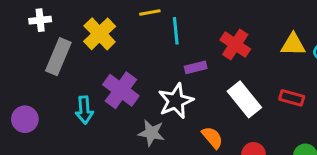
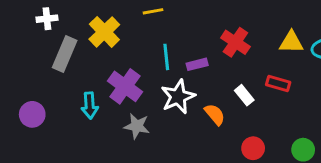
cyan line: (176, 31) -> (166, 57), moved
red rectangle: (292, 98) -> (278, 83), moved
white rectangle: (244, 99) -> (244, 95), size x0.6
gray star: (151, 133) -> (137, 126), moved
orange semicircle: (212, 138) -> (215, 114), moved

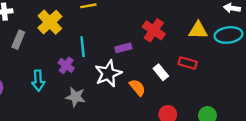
gray rectangle: (65, 54) -> (18, 40), size x0.7
cyan line: (166, 57) -> (83, 47), moved
purple cross: (125, 86) -> (66, 65), size x0.6

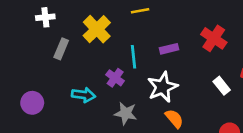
purple rectangle: (123, 48) -> (169, 49), moved
cyan arrow: (38, 81) -> (84, 95), turned -78
orange semicircle: (137, 88) -> (174, 119), moved

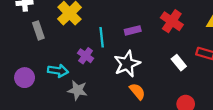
gray rectangle: (61, 49) -> (38, 30), turned -42
purple circle: (32, 103) -> (25, 78), moved
gray star: (126, 113) -> (77, 90), moved

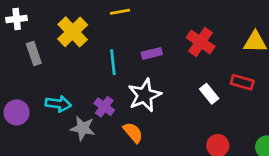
purple cross: (86, 56) -> (104, 107), moved
orange semicircle: (137, 91) -> (133, 133), moved

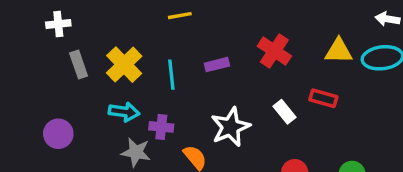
yellow cross: (73, 32) -> (124, 65), moved
white star: (144, 95) -> (230, 127), moved
cyan arrow: (58, 104) -> (124, 112), moved
purple cross: (104, 107) -> (161, 127), turned -30

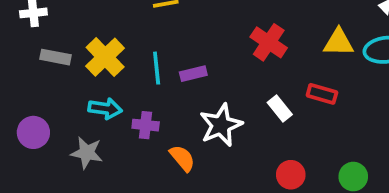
gray rectangle: (79, 65) -> (55, 57), turned -60
purple rectangle: (217, 65) -> (193, 74), moved
gray star: (136, 152) -> (87, 153), moved

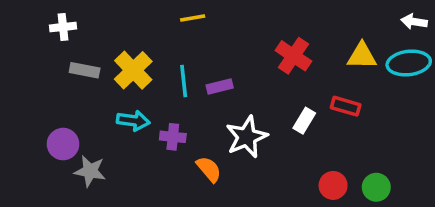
white rectangle: (280, 109) -> (304, 121), turned 70
gray star: (87, 153) -> (90, 171), moved
red circle: (291, 175) -> (333, 185), moved

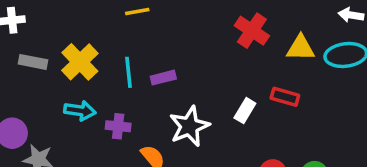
red cross: (293, 56) -> (252, 31), moved

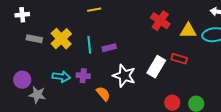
cyan arrow: (80, 111) -> (61, 77), moved
white rectangle: (245, 111) -> (156, 67), size x1.5
white star: (189, 126) -> (124, 76), turned -30

